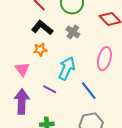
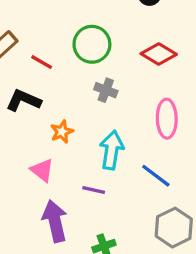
black L-shape: (42, 28) -> (23, 100), moved

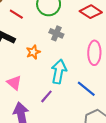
orange star: (62, 132) -> (33, 52), moved
purple line: (94, 190) -> (46, 96), turned -64

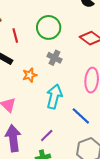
red line: (16, 14) -> (15, 36), turned 40
purple line: (46, 96) -> (47, 135), moved

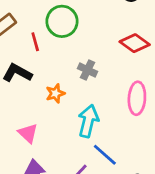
green circle: (49, 27) -> (62, 21), moved
blue line: (81, 116) -> (105, 155), moved

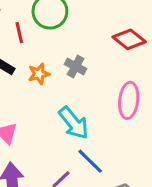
orange star: (55, 93) -> (39, 74), moved
cyan arrow: (88, 121) -> (74, 123), turned 124

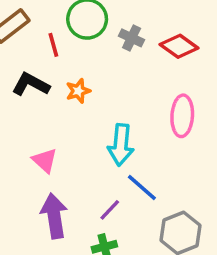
gray cross: (76, 66) -> (132, 38), moved
cyan arrow: (74, 123) -> (121, 145), turned 48

